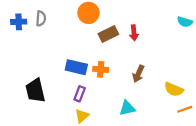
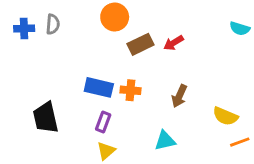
red arrow: (134, 33) -> (174, 43), turned 64

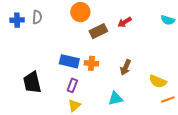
red arrow: (174, 43) -> (125, 22), moved

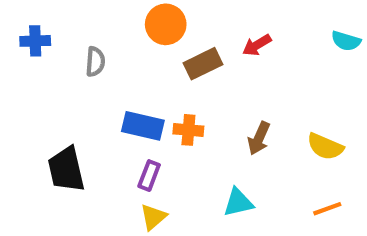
gray semicircle: (37, 17) -> (95, 62), moved
yellow semicircle: (158, 81) -> (325, 147), moved
orange line: (168, 99) -> (327, 209), moved

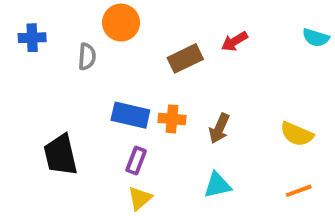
orange circle: (166, 24) -> (121, 23), moved
brown arrow: (259, 138) -> (219, 128), moved

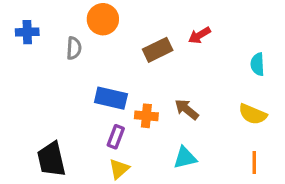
cyan semicircle: (316, 38) -> (257, 64), moved, turned 70
orange cross: (172, 119) -> (146, 116), moved
brown arrow: (219, 128) -> (187, 109), turned 105
black trapezoid: (60, 155) -> (51, 159), moved
orange line: (299, 191) -> (254, 163), turned -70

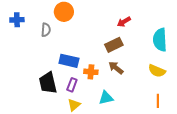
brown rectangle: (158, 50) -> (114, 45), moved
cyan semicircle: (257, 64) -> (160, 40), size x1.6
cyan triangle: (185, 158) -> (106, 98), moved
black trapezoid: (51, 159) -> (48, 83), moved

